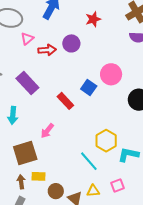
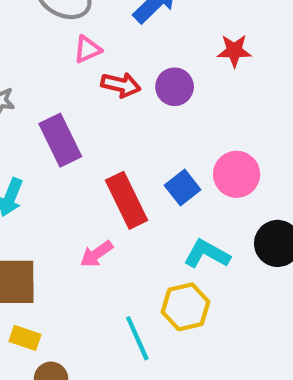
red rectangle: (65, 101) -> (127, 200), size x1.4
pink arrow: (47, 131) -> (96, 254), moved
cyan L-shape: (128, 155) -> (207, 254), moved

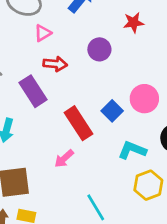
red arrow: (121, 85) -> (55, 64), moved
yellow hexagon: (185, 307) -> (148, 185), moved

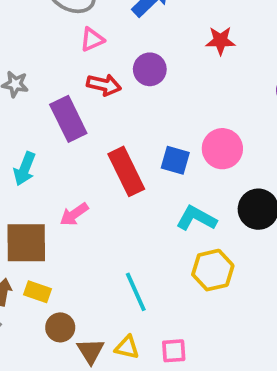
purple circle: (99, 49) -> (150, 69), moved
blue square: (112, 111) -> (175, 160), turned -36
pink arrow: (64, 159) -> (74, 214), moved

